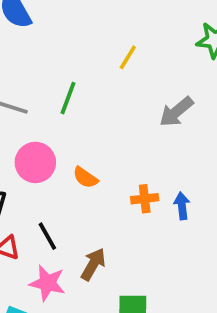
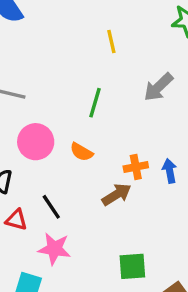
yellow line: (128, 57) -> (111, 42), turned -40
green line: (68, 98) -> (95, 103), moved
brown arrow: (93, 264) -> (117, 195), moved, turned 32

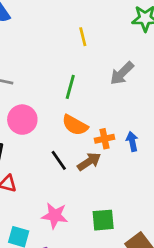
orange semicircle: (81, 152) -> (75, 125), moved, size x1.4
black line: (51, 207) -> (59, 160), moved
pink star: (54, 249) -> (55, 216), moved

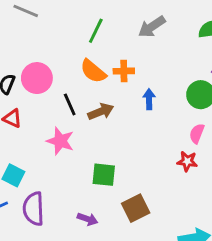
pink circle: (22, 120) -> (37, 78), moved
orange cross: (104, 139) -> (124, 71), moved
pink star: (55, 216) -> (60, 141), moved

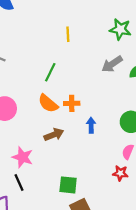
gray arrow: (152, 27) -> (112, 64), moved
black line: (70, 104) -> (19, 183), moved
green square: (104, 175) -> (68, 185), moved

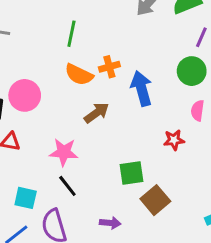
blue arrow: (91, 125) -> (141, 88), size x1.6
red star: (120, 173) -> (174, 140), moved

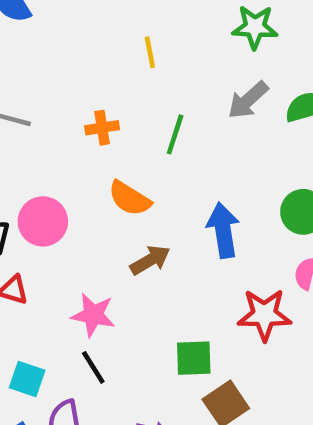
green line: (71, 34) -> (175, 134), moved
orange cross: (109, 67) -> (102, 128), moved
red star: (174, 140) -> (264, 315), size x1.6

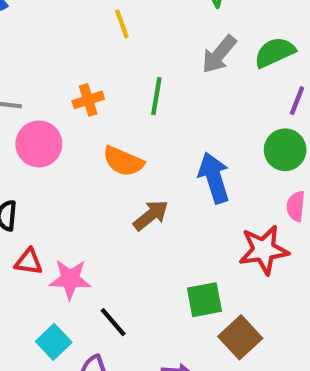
pink circle: (43, 221) -> (39, 144), moved
pink star: (93, 315) -> (70, 279), moved
cyan square: (27, 379) -> (54, 342), turned 36

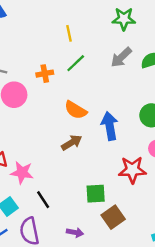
green line: (156, 96) -> (76, 63), moved, turned 30
orange semicircle: (123, 161) -> (76, 110), moved

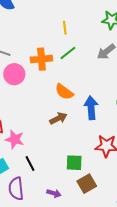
orange cross: (45, 74) -> (41, 59), size x1.5

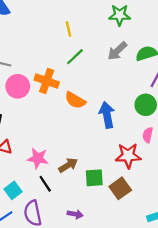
orange cross: (41, 59) -> (47, 81), moved, turned 30
brown arrow: (58, 118) -> (68, 165), moved
pink star: (15, 139) -> (38, 158), moved
brown square: (87, 184) -> (120, 188), moved

